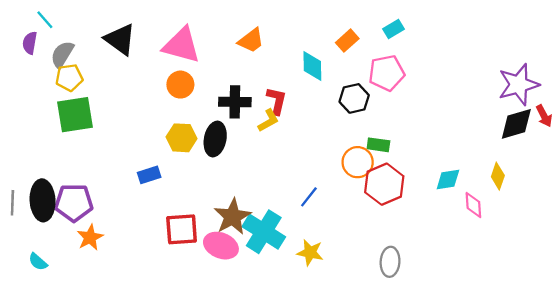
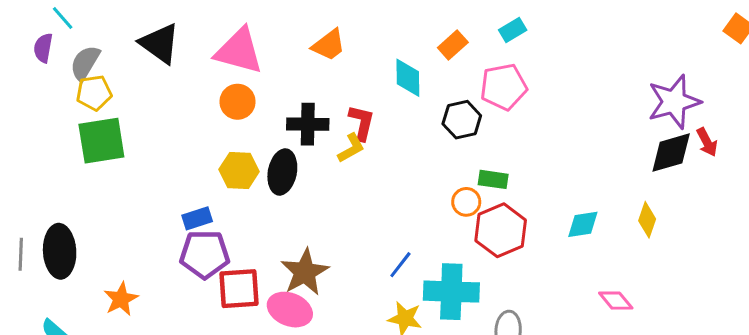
orange circle: (358, 162) -> (466, 202), size x0.7
blue line: (309, 197) -> (400, 265), moved
purple pentagon: (74, 203) -> (205, 254), moved
pink diamond: (473, 205) -> (616, 301), moved, turned -36
cyan cross: (264, 232) -> (451, 292), moved, turned -30

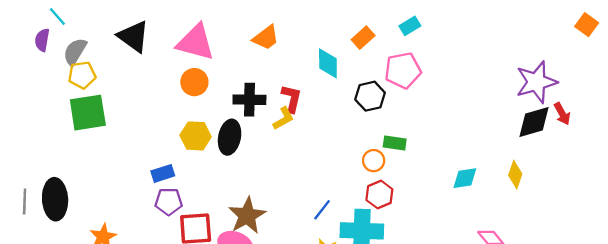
red hexagon: (501, 230) -> (379, 195), moved, size x0.7
purple pentagon: (205, 254) -> (169, 202), size x0.7

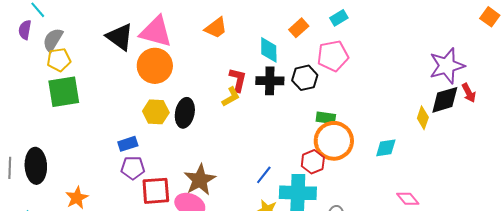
black triangle: (133, 36) -> (120, 37), moved
orange circle: (194, 82) -> (155, 66), size x1.5
black cross: (249, 100) -> (270, 81), moved
orange circle: (374, 161) -> (334, 141), moved, size x2.0
yellow diamond: (515, 175) -> (423, 118), moved

